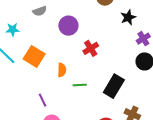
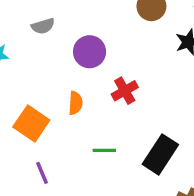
orange square: (34, 56) -> (31, 124), moved
orange semicircle: (62, 70) -> (76, 103), moved

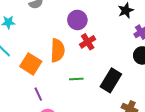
purple circle: (90, 52) -> (77, 20), moved
orange semicircle: (76, 103) -> (58, 50), size x1.6

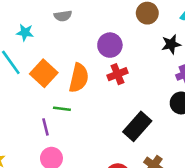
orange square: (31, 64) -> (44, 73), moved
green line: (76, 79) -> (62, 109), moved

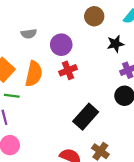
gray semicircle: (63, 16) -> (29, 34), moved
green line: (62, 109) -> (12, 96), moved

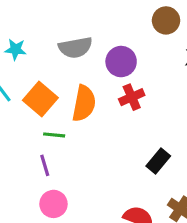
gray semicircle: (29, 34) -> (75, 48), size x1.5
black rectangle: (86, 117) -> (158, 161), size x0.7

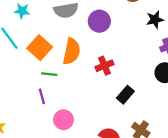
red cross: (132, 97) -> (104, 66), moved
pink circle: (53, 204) -> (63, 120), moved

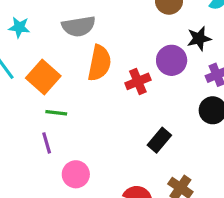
purple circle: (99, 21) -> (172, 60), moved
orange semicircle: (72, 51) -> (99, 63), moved
red cross: (104, 66) -> (138, 81), moved

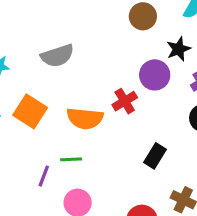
orange semicircle: (99, 63) -> (85, 118), moved, turned 93
green line: (56, 113) -> (71, 159), moved
purple line: (47, 143) -> (44, 176), turned 45

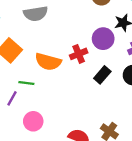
black rectangle: (155, 156) -> (102, 75), moved
green line: (71, 159) -> (26, 83), moved

